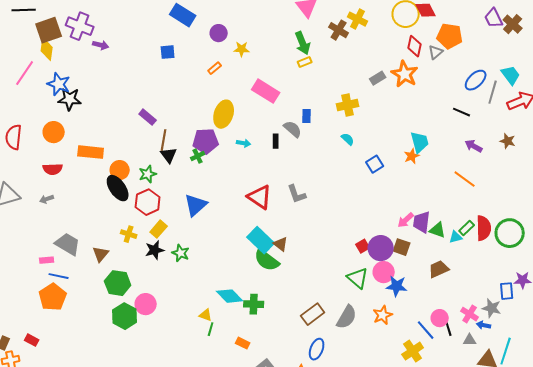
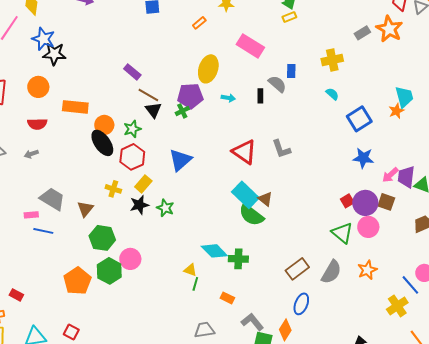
brown line: (164, 140) -> (148, 95), turned -70
blue square: (375, 164) -> (359, 119), size x1.4
blue star: (397, 286) -> (363, 158), moved
orange pentagon: (53, 297) -> (77, 281), moved

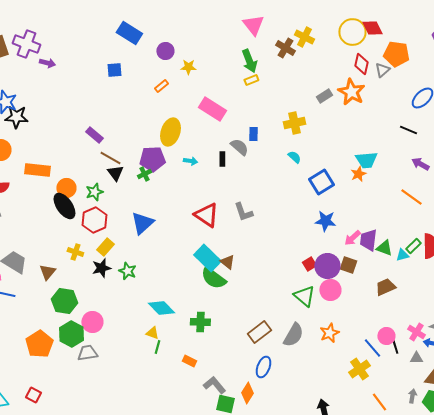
cyan trapezoid: (404, 97) -> (366, 160), turned 100
cyan diamond: (214, 251) -> (161, 308), moved
gray trapezoid: (204, 330) -> (87, 353), moved

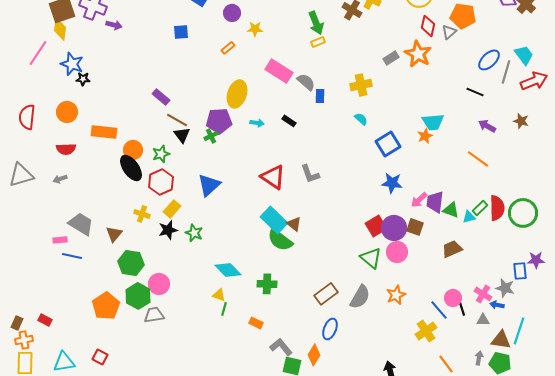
black star: (16, 117) -> (83, 79), size x0.6
gray semicircle: (239, 147) -> (306, 82), moved
black rectangle: (222, 159) -> (289, 121), turned -56
red square: (309, 264) -> (376, 226), size x1.5

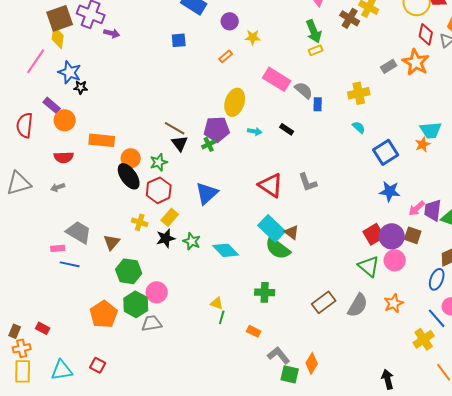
purple rectangle: (161, 97) -> (52, 105), moved
cyan diamond: (228, 270) -> (226, 250), moved
blue ellipse: (330, 329) -> (437, 279), moved

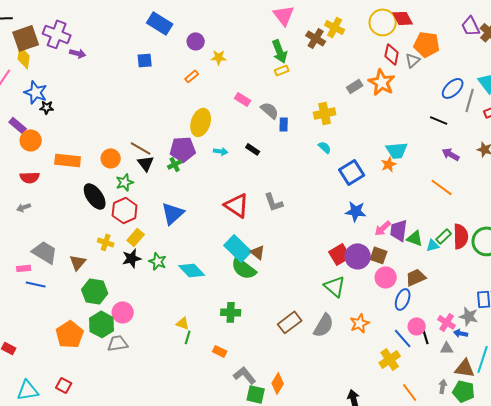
pink rectangle: (277, 79) -> (243, 99), size x0.6
orange circle: (131, 158) -> (111, 158), moved
pink circle: (395, 260) -> (386, 277), moved

